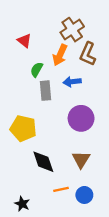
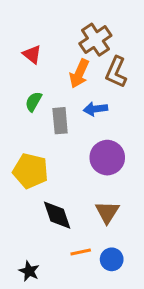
green semicircle: (37, 69) -> (34, 102), moved

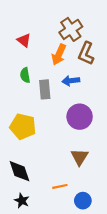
green semicircle: (34, 102) -> (25, 75), turned -40
black diamond: (57, 215) -> (20, 171), moved
blue circle: (112, 259) -> (83, 201), moved

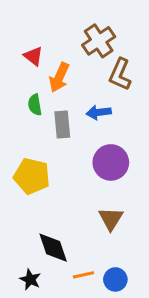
orange arrow: (59, 55) -> (59, 77), moved
black diamond: (20, 171) -> (53, 248), moved
orange line: (60, 186) -> (83, 275), moved

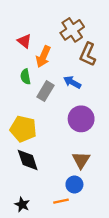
blue arrow: (99, 112) -> (72, 82), turned 36
gray rectangle: (62, 124) -> (45, 91), turned 36
black diamond: (53, 248) -> (28, 160), moved
blue circle: (115, 279) -> (74, 184), moved

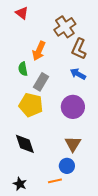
red triangle: (24, 41) -> (22, 13), moved
blue arrow: (72, 82) -> (78, 74), moved
yellow pentagon: (23, 129) -> (31, 105), moved

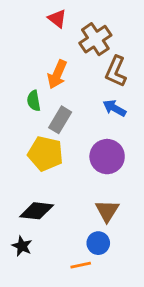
red triangle: (22, 13) -> (57, 19), moved
black diamond: (25, 144) -> (37, 211), turned -65
black star: (20, 184) -> (22, 246), moved

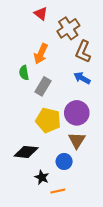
yellow pentagon: (45, 154) -> (48, 120), moved
brown triangle: (107, 211) -> (77, 140), moved
blue circle: (98, 243) -> (64, 161), moved
black star: (22, 246) -> (42, 177), moved

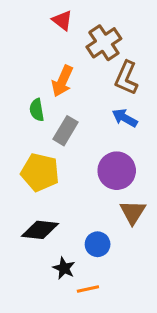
yellow pentagon: (48, 120) -> (40, 172), moved
brown triangle: (77, 140) -> (133, 212), moved

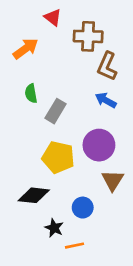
brown cross: (104, 43) -> (88, 36), turned 36
orange arrow: (62, 81) -> (26, 49), moved, turned -150
yellow pentagon: (40, 172) -> (58, 157), moved

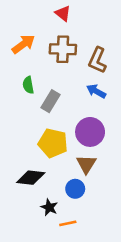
red triangle: (53, 17) -> (63, 13), moved
brown cross: (88, 36) -> (63, 49), moved
brown triangle: (113, 180) -> (86, 164), moved

